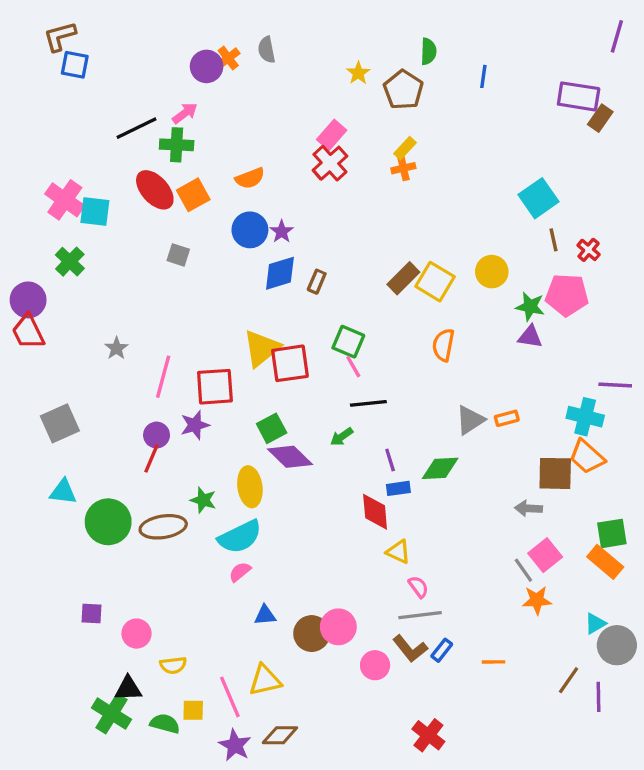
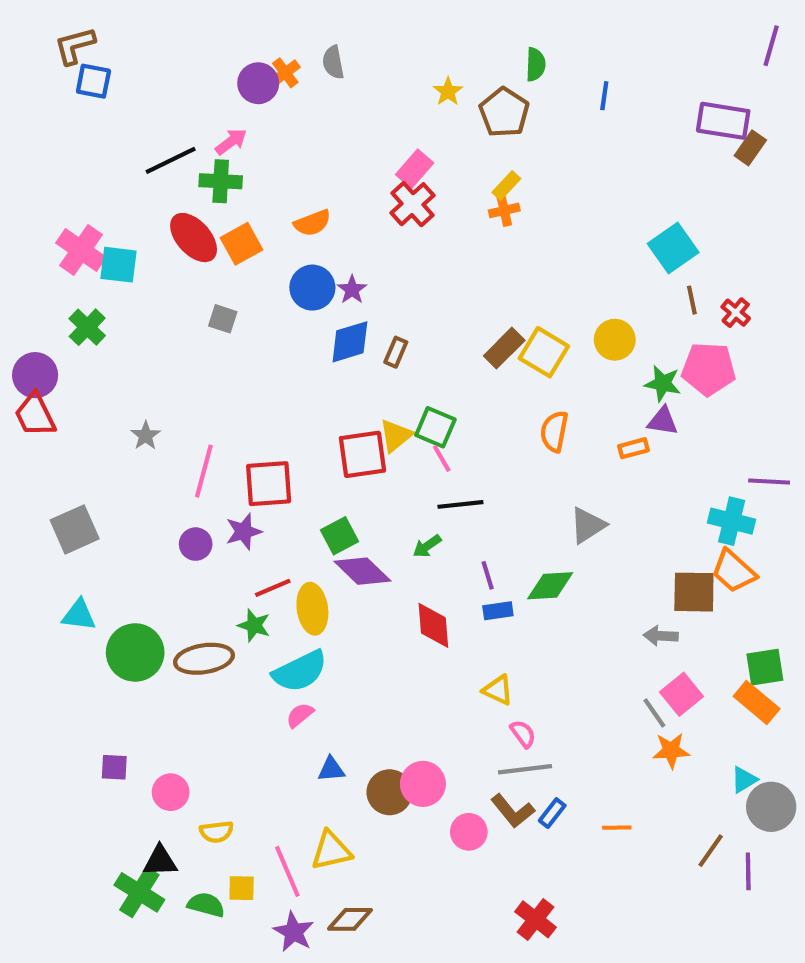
yellow triangle: (262, 348) -> (396, 436), moved, size x0.7
orange rectangle: (507, 418) -> (634, 448), moved
red line: (152, 458) -> (273, 588), moved, turned 44
red diamond: (375, 512) -> (433, 625), moved

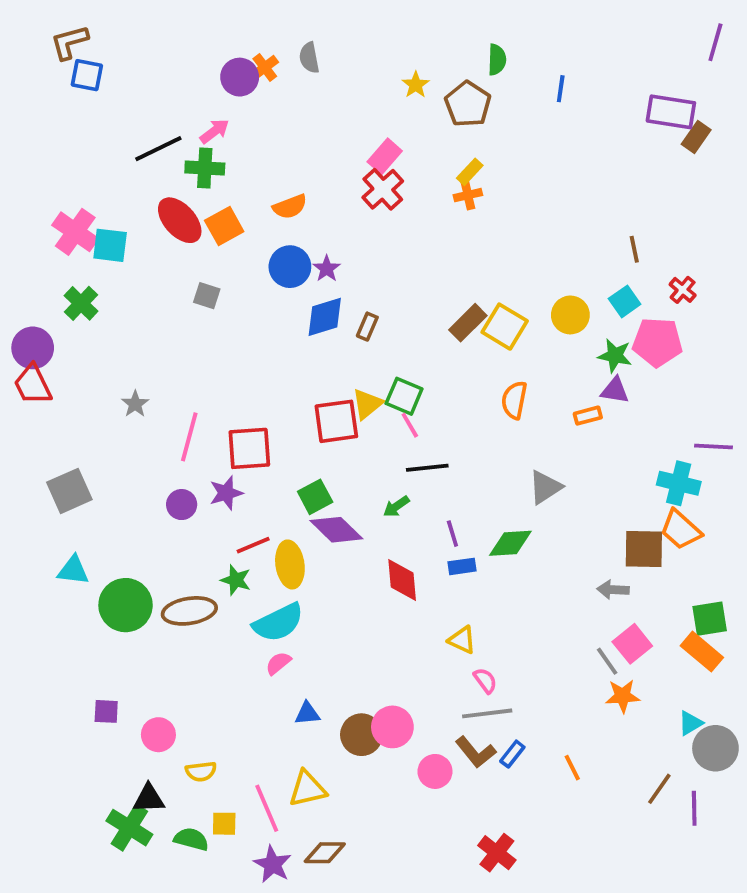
cyan square: (673, 248) -> (625, 301), moved, size x0.7
brown line: (692, 300) -> (634, 249), moved
orange line: (617, 828) -> (572, 768), turned 64

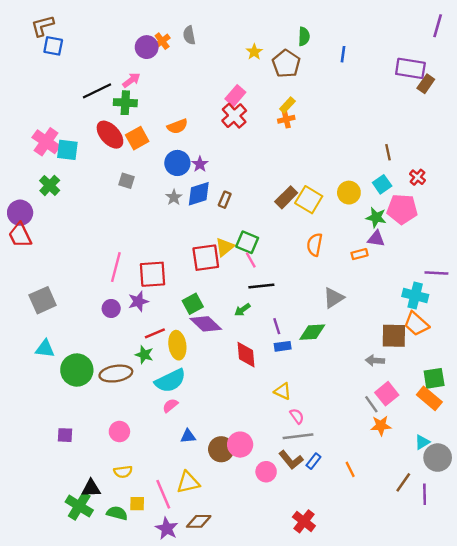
gray star: (135, 404) -> (174, 197), moved
pink circle: (158, 735) -> (119, 432), moved

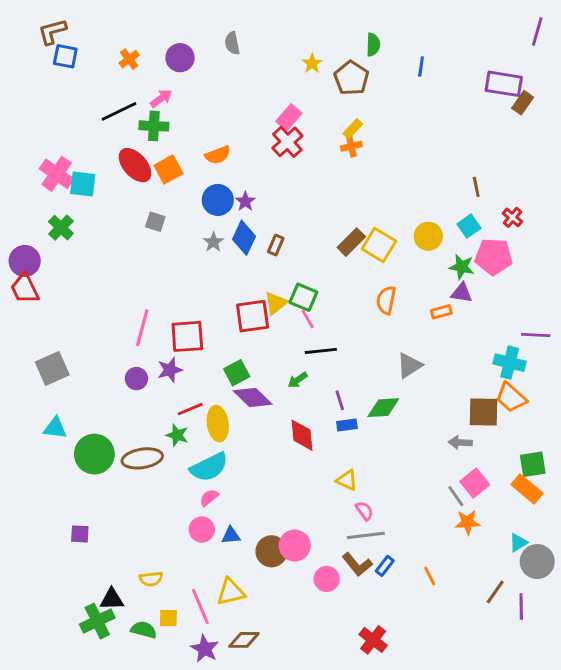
orange cross: (162, 41) -> (129, 59), moved
blue diamond: (199, 194) -> (244, 238), turned -48
pink circle: (119, 432) -> (202, 530), moved
green cross: (79, 506) -> (97, 621), turned 32

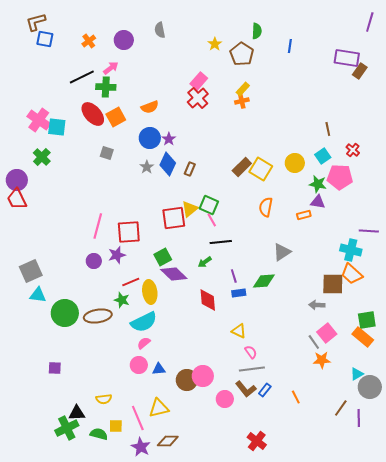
gray square: (52, 368) -> (31, 271), moved

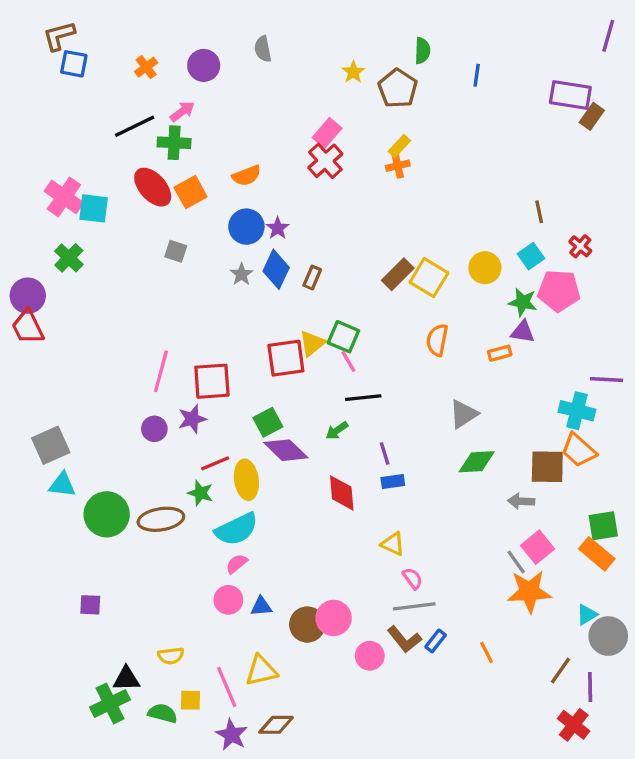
green diamond: (264, 281) -> (477, 462), moved
orange star: (322, 360) -> (529, 592), size x1.5
red cross: (257, 441) -> (574, 725), moved

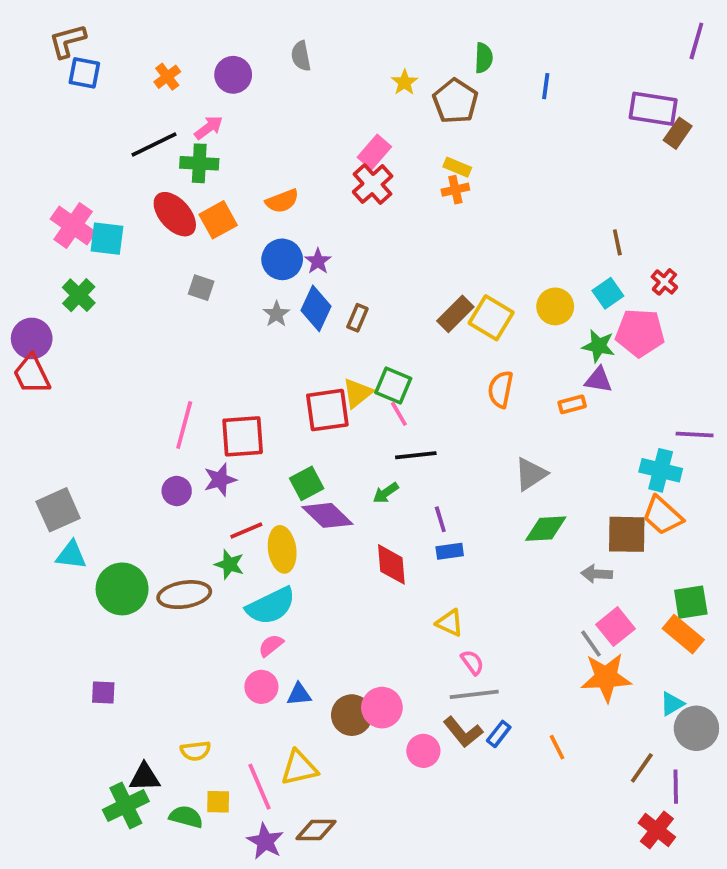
yellow rectangle: (399, 146) -> (457, 167), turned 70

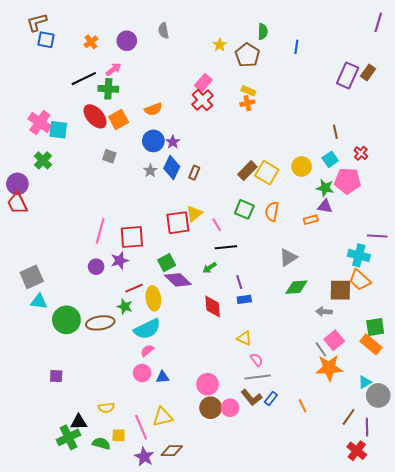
purple rectangle: (653, 109) -> (348, 76), moved, turned -75
green square: (393, 386) -> (244, 209), moved
brown circle: (352, 715) -> (211, 408), moved

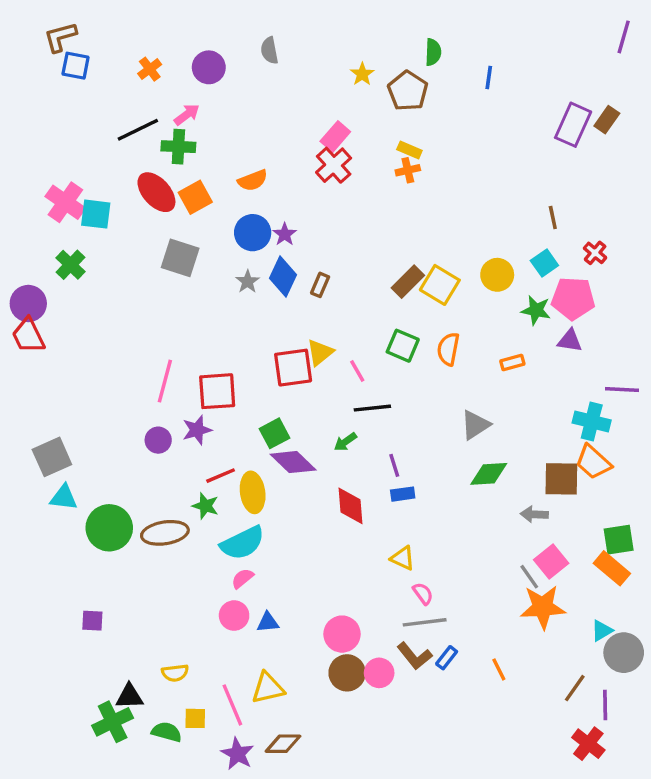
gray square: (109, 156) -> (180, 258), size x1.6
purple triangle: (325, 206) -> (570, 341), moved

